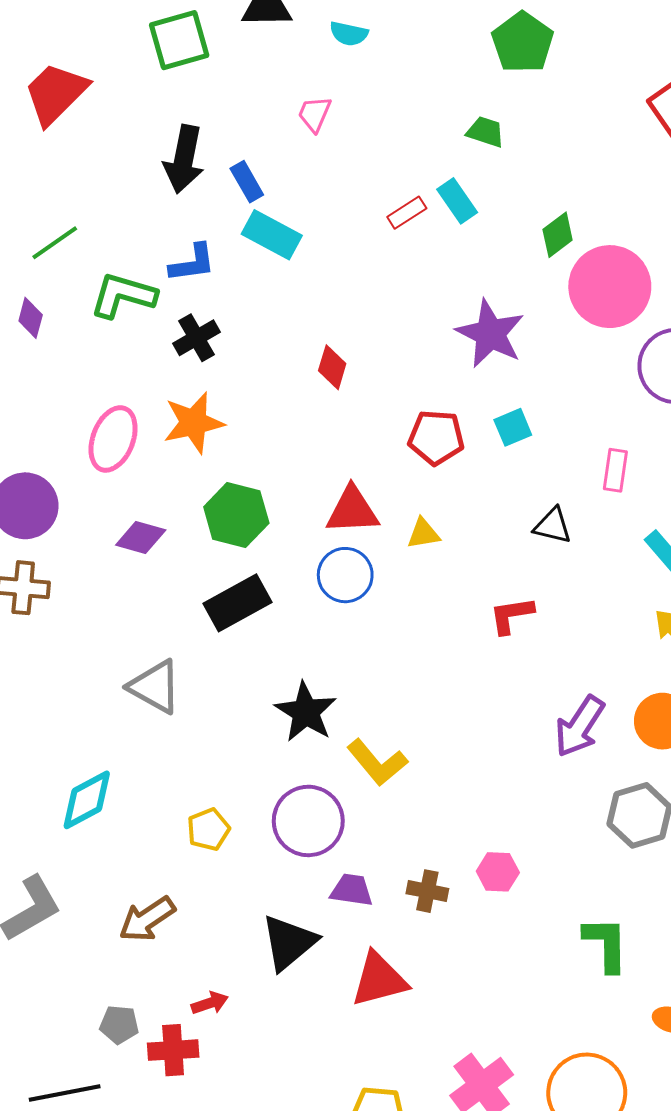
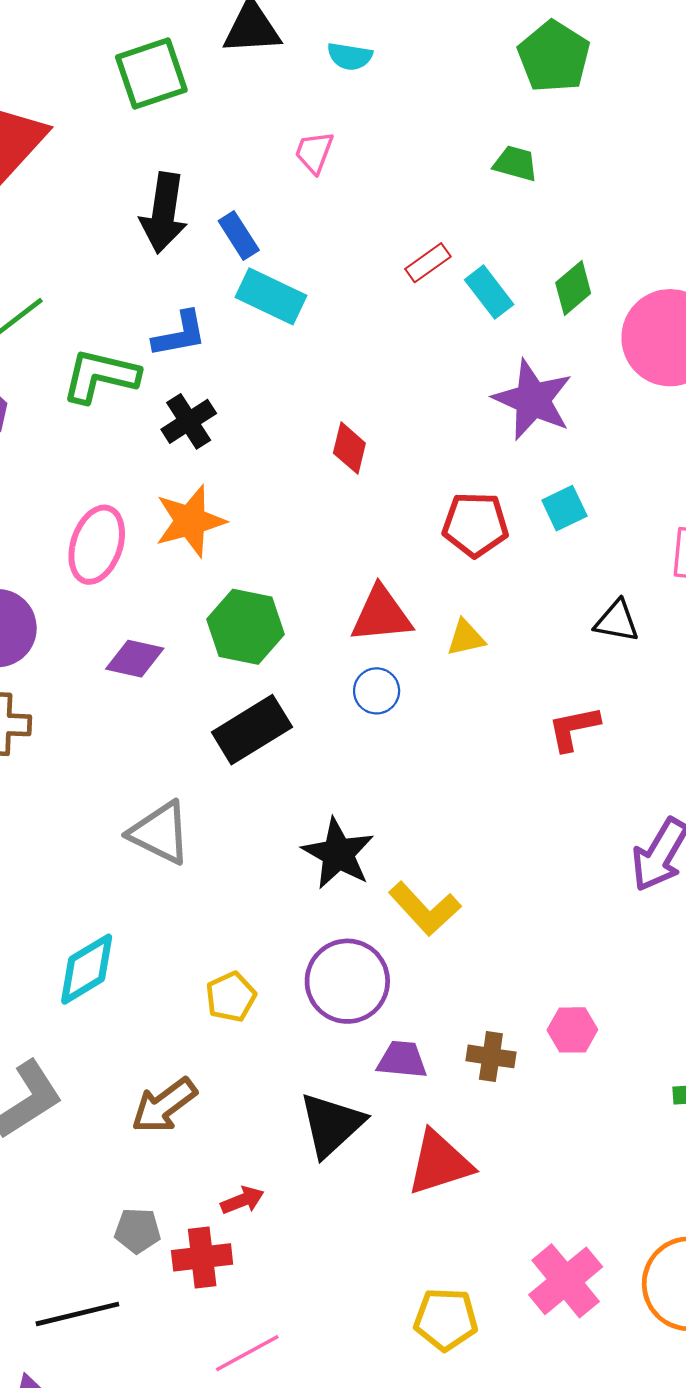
cyan rectangle: (457, 201) -> (489, 292), moved
green diamond: (558, 235) -> (573, 288), moved
blue circle: (345, 575) -> (377, 691), size x0.7

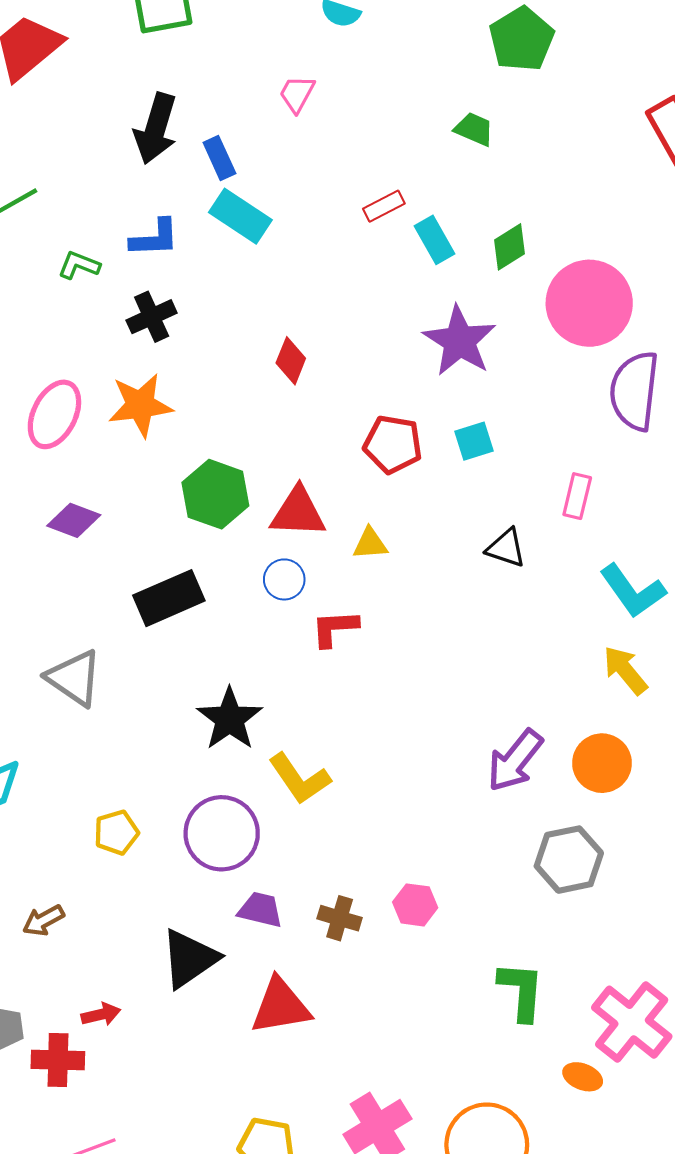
green L-shape: (100, 376) -> (79, 265), size x0.6
green hexagon: (246, 627) -> (215, 494), moved
red L-shape: (574, 728) -> (335, 628), moved
brown arrow: (164, 1105) -> (43, 920), size x0.7

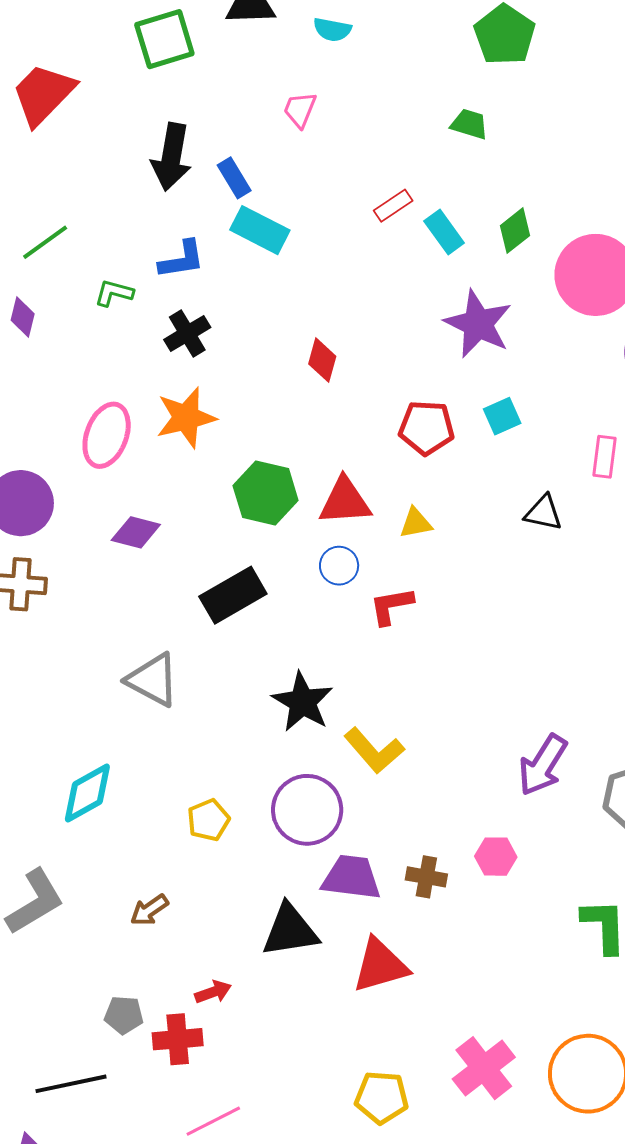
purple arrow: (515, 761) -> (543, 765), moved
purple trapezoid: (260, 910) -> (351, 877), size x1.4
black triangle: (189, 959) -> (290, 930), turned 32

